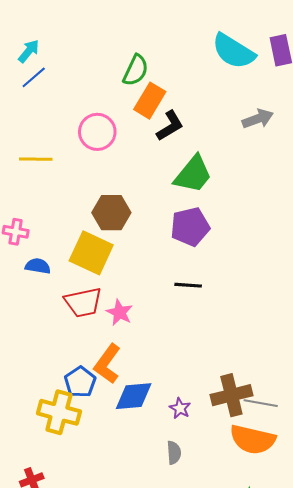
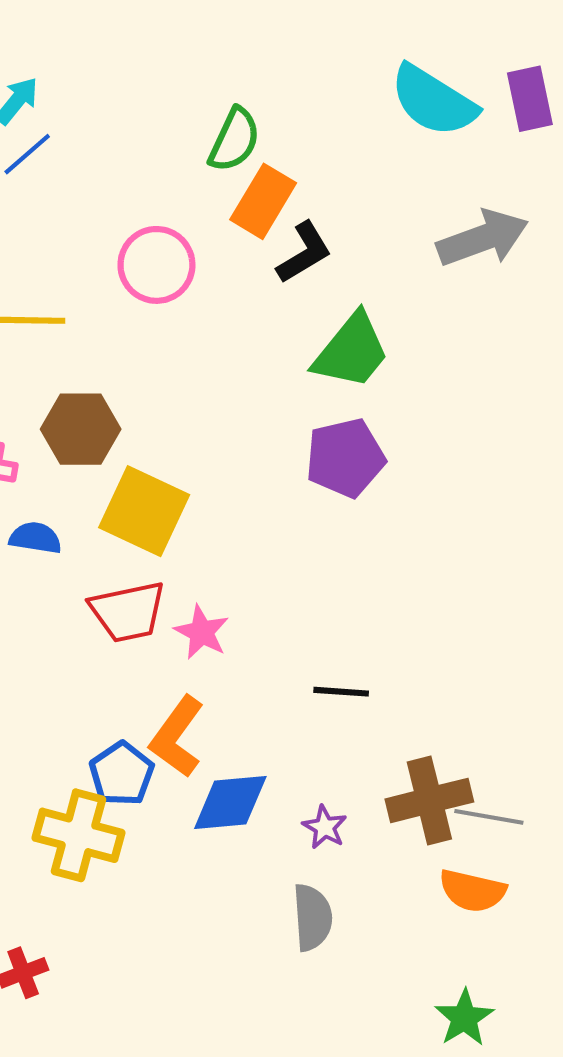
gray arrow: (258, 119) -> (483, 238), size x1.4
brown hexagon: (111, 213) -> (81, 429), moved
black line: (188, 285) -> (341, 692), moved
orange semicircle: (253, 440) -> (472, 891), size x0.7
gray semicircle: (174, 453) -> (312, 917), size x1.4

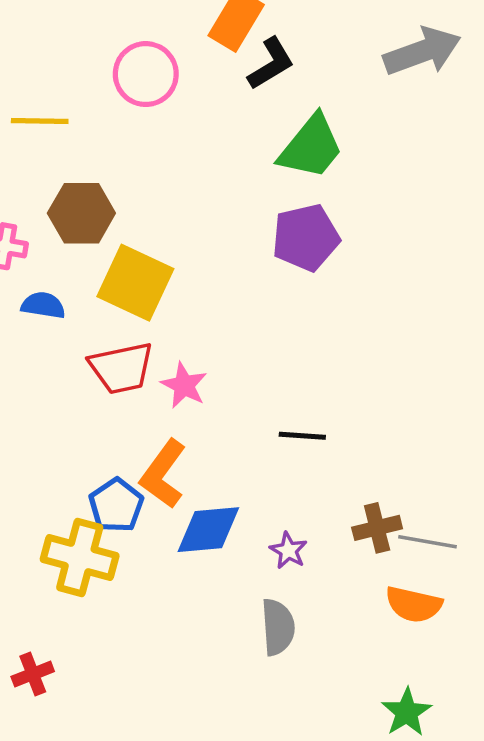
brown cross: (429, 800) -> (377, 528), size x0.7

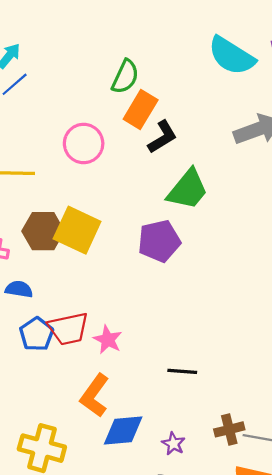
purple pentagon: (306, 238) -> (159, 241), moved
yellow square: (135, 283) -> (77, 230), moved
blue pentagon: (116, 505) -> (36, 334), moved

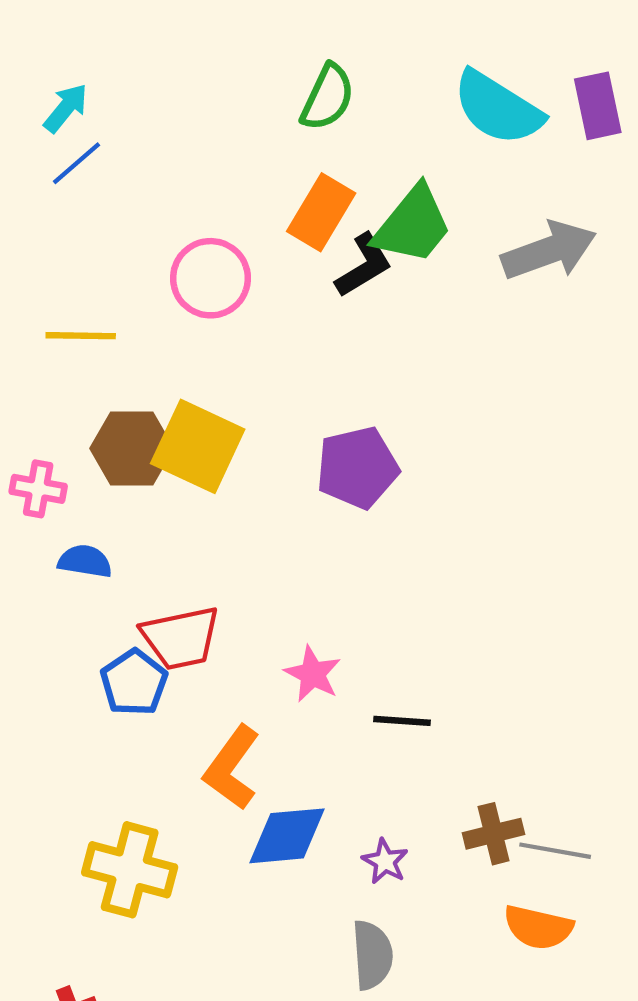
green semicircle: (125, 77) -> (328, 97), moved
green trapezoid: (188, 190) -> (413, 225), moved
blue pentagon: (36, 334) -> (134, 683), moved
pink star: (108, 340) -> (313, 674), moved

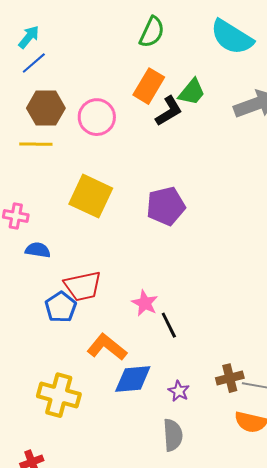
green trapezoid: (413, 225) -> (192, 92), size x0.7
brown hexagon: (132, 448) -> (46, 108), moved
black line: (402, 721) -> (169, 325), moved, turned 60
orange L-shape: (232, 768) -> (107, 347), turned 93

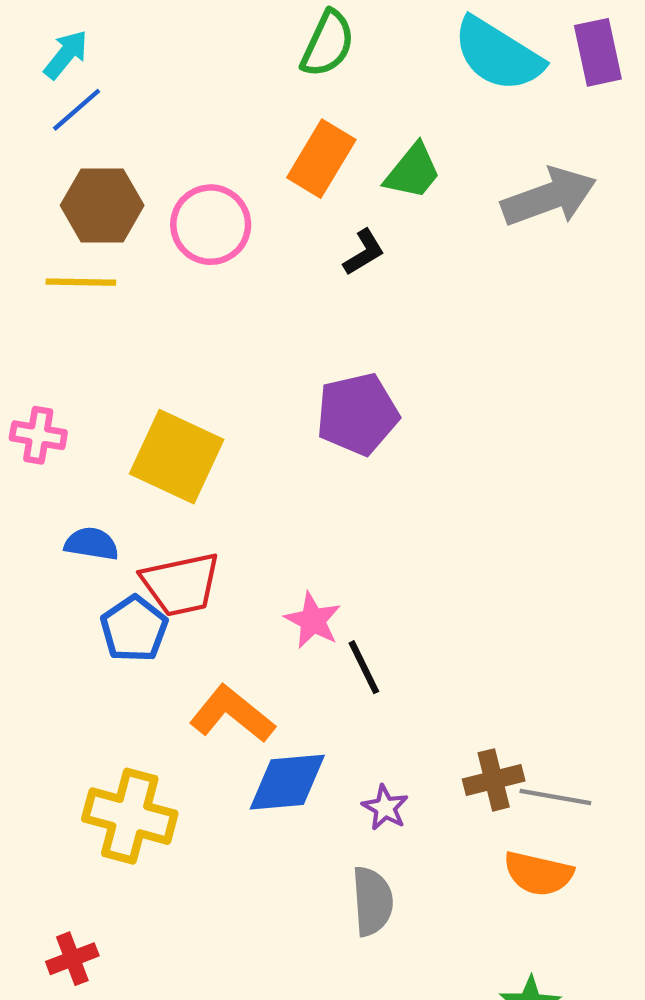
black L-shape: (169, 111) -> (364, 252), moved, size x0.7
yellow square: (91, 196) -> (177, 457), moved
blue semicircle: (38, 250) -> (91, 544), moved

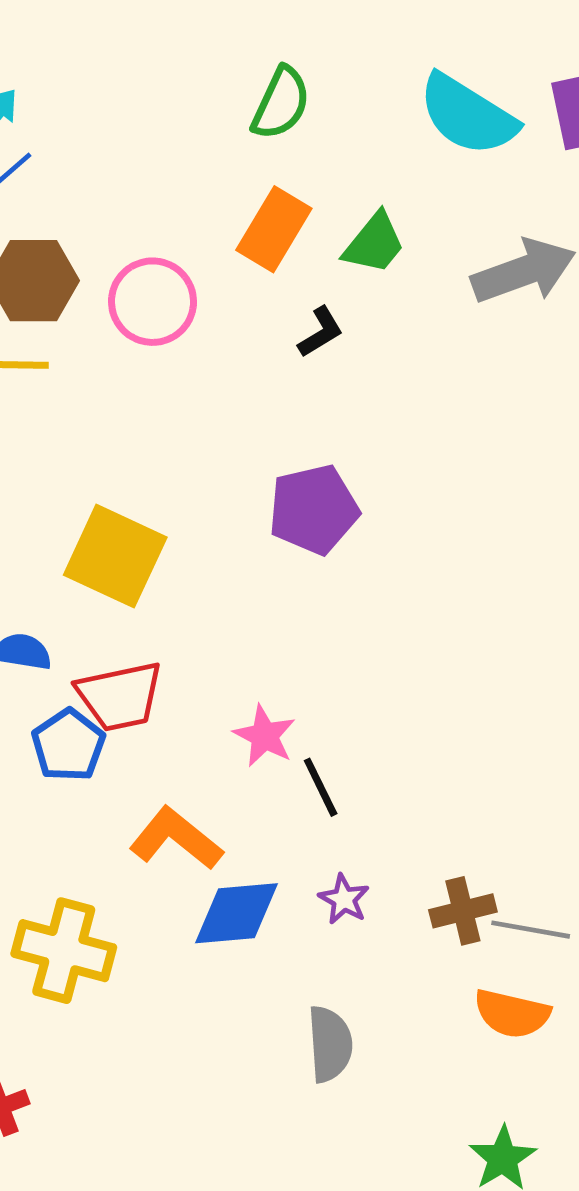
purple star: (385, 808) -> (344, 899), moved

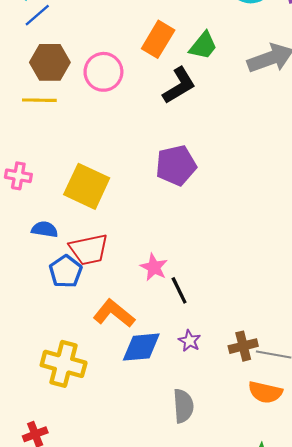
black L-shape: (321, 332) -> (179, 86), size x1.6

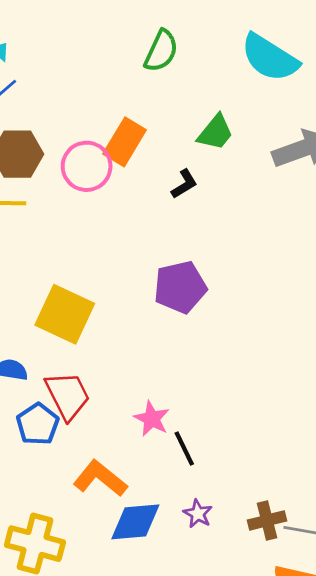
orange rectangle: (158, 39) -> (125, 142), moved
black L-shape: (179, 86) -> (184, 184), size x0.6
red trapezoid: (89, 249) -> (68, 396), turned -105

